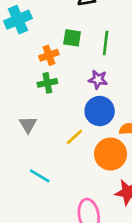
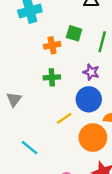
green cross: (47, 83) -> (52, 77), moved
gray triangle: (28, 125) -> (14, 99), moved

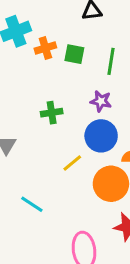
orange cross: (52, 45) -> (45, 48), moved

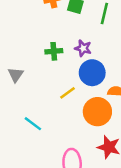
purple star: (101, 101) -> (83, 48), moved

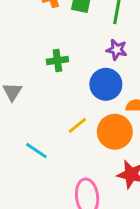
purple star: (83, 48) -> (117, 50), moved
yellow line: (67, 93) -> (77, 125), moved

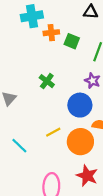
green cross: (57, 61) -> (47, 81), turned 35

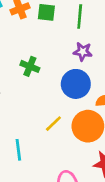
cyan line: (19, 146) -> (18, 150), turned 54

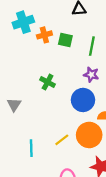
yellow line: (53, 124) -> (62, 140), moved

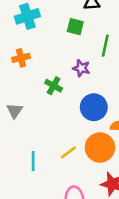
orange cross: (44, 35) -> (21, 58), moved
green square: (65, 40) -> (75, 27), moved
purple star: (91, 75) -> (81, 68), moved

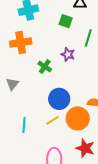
orange cross: (21, 58) -> (21, 43), size x1.5
blue circle: (94, 107) -> (59, 99), moved

